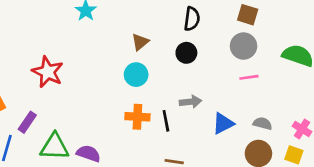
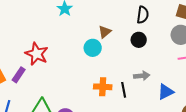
cyan circle: (136, 75) -> (93, 48), moved
purple rectangle: (27, 122) -> (19, 75), moved

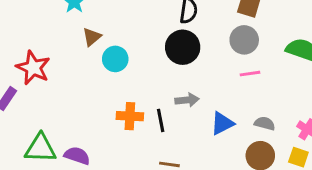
brown triangle: (105, 32) -> (92, 37), moved
black circle: (139, 40) -> (183, 47), size x1.5

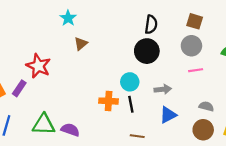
cyan circle: (115, 59) -> (130, 82), moved
gray arrow: (187, 100) -> (163, 89), moved
blue triangle: (222, 123) -> (168, 115), moved

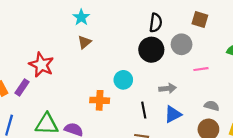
cyan star: (68, 18) -> (81, 17), moved
gray circle: (191, 46) -> (182, 44), moved
cyan circle: (130, 82) -> (123, 80), moved
orange cross: (109, 101) -> (100, 100), moved
black line: (131, 104) -> (144, 110), moved

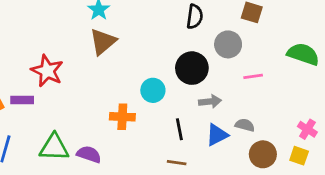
brown triangle: (84, 42) -> (103, 42), size x1.5
black circle: (151, 50) -> (192, 68), moved
purple rectangle: (22, 87) -> (22, 100), turned 56
gray semicircle: (212, 106) -> (245, 125), moved

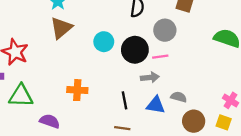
pink line: (253, 76) -> (160, 57), moved
cyan circle: (153, 90) -> (104, 42), moved
blue triangle: (217, 135) -> (156, 105), turned 36
green triangle: (54, 147) -> (21, 96), moved

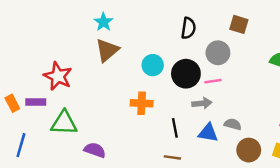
orange cross: (77, 90) -> (142, 103), moved

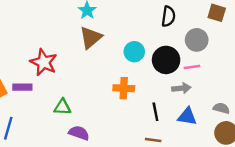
green triangle: (64, 123) -> (62, 107), moved, size x0.7
gray semicircle: (233, 124) -> (221, 108), moved

